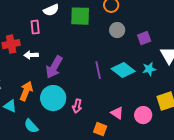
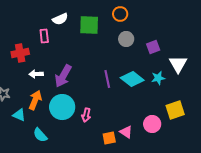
white arrow: (31, 55) -> (36, 74), moved
pink triangle: (117, 113) -> (126, 132), moved
orange square: (100, 129) -> (109, 138), turned -32

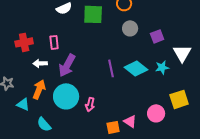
pink rectangle: (44, 36) -> (54, 42), moved

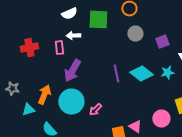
white arrow: (40, 63) -> (73, 36), moved
cyan triangle: (23, 104) -> (28, 110), turned -40
pink arrow: (90, 104) -> (95, 110), turned 32

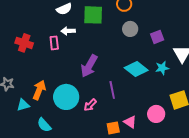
red cross: (29, 48) -> (24, 43), turned 30
purple arrow: (72, 71) -> (89, 66), moved
purple line: (116, 74) -> (112, 90), moved

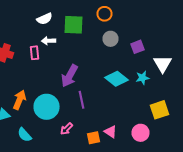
purple line: (112, 90) -> (82, 100), moved
pink arrow: (90, 105) -> (66, 129), moved
pink circle: (156, 114) -> (140, 133), moved

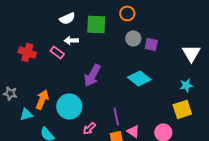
purple square: (138, 47) -> (151, 44), moved, turned 32
pink rectangle: (34, 53) -> (57, 52), turned -48
white triangle: (162, 64) -> (191, 53), moved
cyan star: (142, 78) -> (186, 85), moved
purple line: (82, 100) -> (116, 116), moved

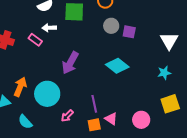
yellow square: (182, 109) -> (170, 104), moved

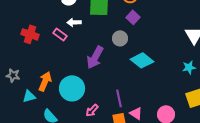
gray circle: (111, 26) -> (120, 38), moved
purple square: (129, 32) -> (133, 17), moved, turned 32

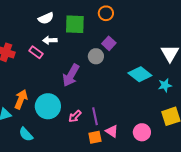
purple square: (133, 17) -> (109, 43), moved
cyan diamond: (142, 60) -> (140, 74), moved
pink arrow: (92, 110) -> (75, 116), moved

